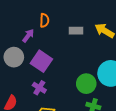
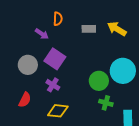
purple arrow: (28, 36) -> (42, 34), turned 88
gray circle: (14, 57) -> (28, 65), moved

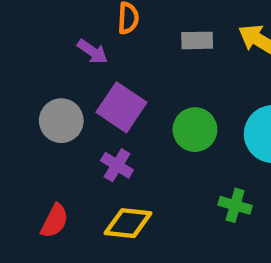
green circle: (99, 81) -> (195, 130), moved
red semicircle: (25, 100) -> (55, 221), moved

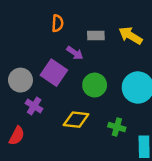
purple arrow: (92, 52) -> (75, 53), moved
purple cross: (117, 165) -> (34, 106), moved
yellow diamond: (128, 223) -> (76, 120), moved

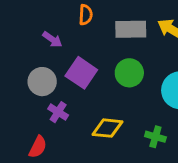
gray rectangle: (96, 36) -> (131, 29), size x1.5
purple arrow: (75, 53) -> (52, 39), moved
green circle: (95, 85) -> (129, 73), moved

